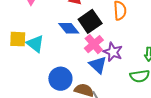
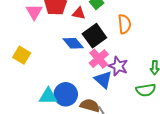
yellow square: (18, 39) -> (22, 55), turned 30
cyan triangle: (35, 44) -> (48, 96), moved, turned -36

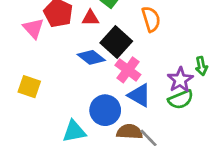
purple star: (118, 66) -> (180, 80), moved, turned 30
green semicircle: (146, 90) -> (181, 99), moved
blue circle: (66, 94) -> (105, 110), moved

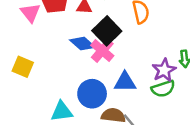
pink cross: (128, 70) -> (102, 51), moved
blue triangle: (139, 95) -> (125, 82), turned -35

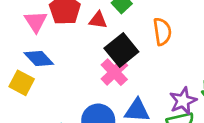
blue diamond: (82, 44) -> (39, 59), moved

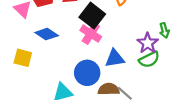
blue diamond: (39, 59) -> (47, 34), moved

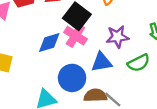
blue diamond: (47, 34) -> (49, 43), moved, turned -50
purple star: (148, 43) -> (117, 37), moved, turned 30

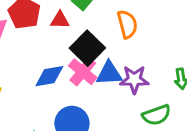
blue triangle: (102, 62) -> (109, 73), moved

